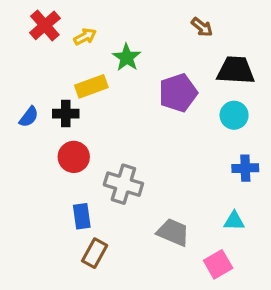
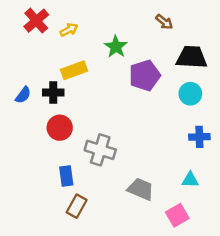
green star: (127, 57) -> (116, 47), moved

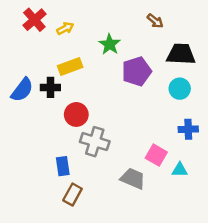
blue semicircle: (23, 95) -> (22, 90), size x1.5
red circle: (60, 128) -> (76, 114), moved
pink square: (177, 215) -> (156, 155), moved, turned -30

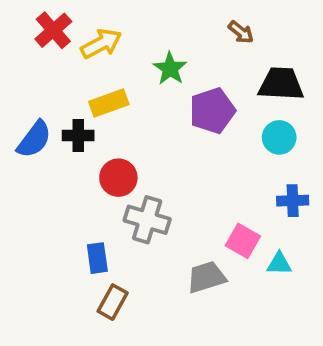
yellow arrow: (65, 28) -> (101, 44), size x1.5
gray trapezoid: (133, 178) -> (206, 277), turned -40

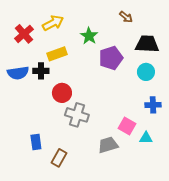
red cross: (53, 30) -> (24, 34), moved
blue semicircle: (34, 139) -> (18, 73), turned 45
blue rectangle: (97, 258) -> (36, 142), moved

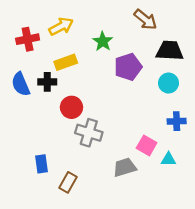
brown arrow: (126, 17) -> (145, 20), size x1.5
red cross: (24, 34) -> (28, 39), turned 30
blue semicircle: (18, 73) -> (21, 84), turned 75

